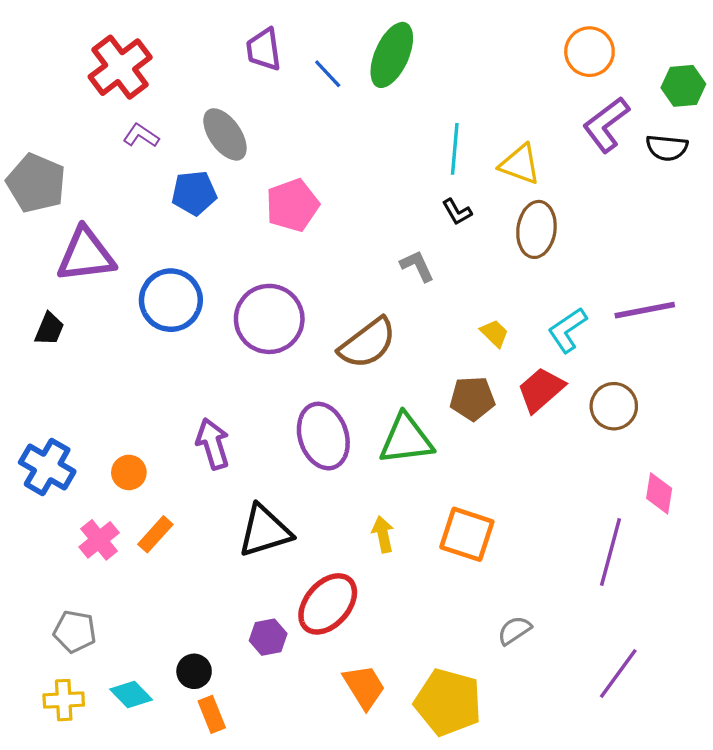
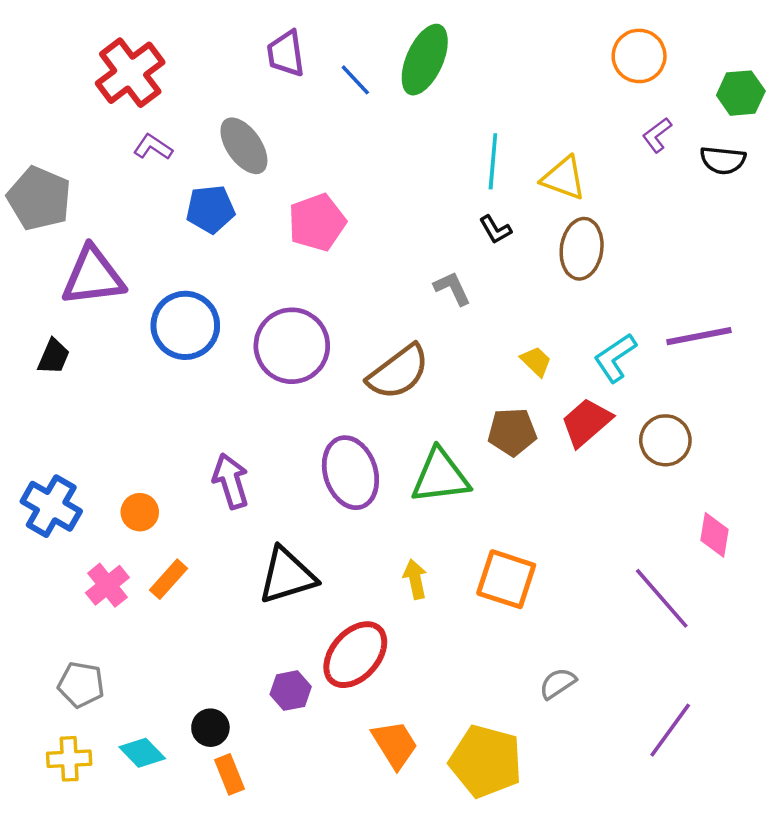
purple L-shape: (606, 125) -> (657, 135), size x0.6
purple line: (610, 552) -> (662, 598), turned -56

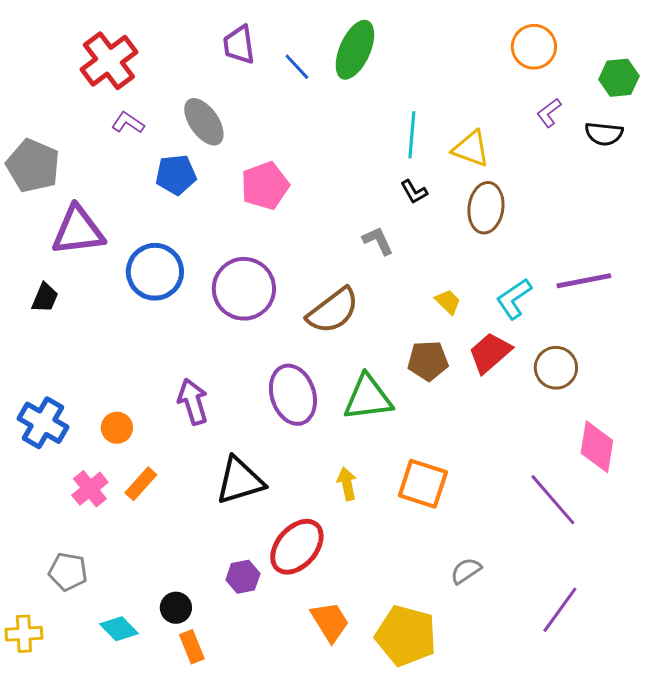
pink diamond: (714, 535) -> (597, 447), size x1.4
yellow cross: (69, 759) -> (24, 634), moved

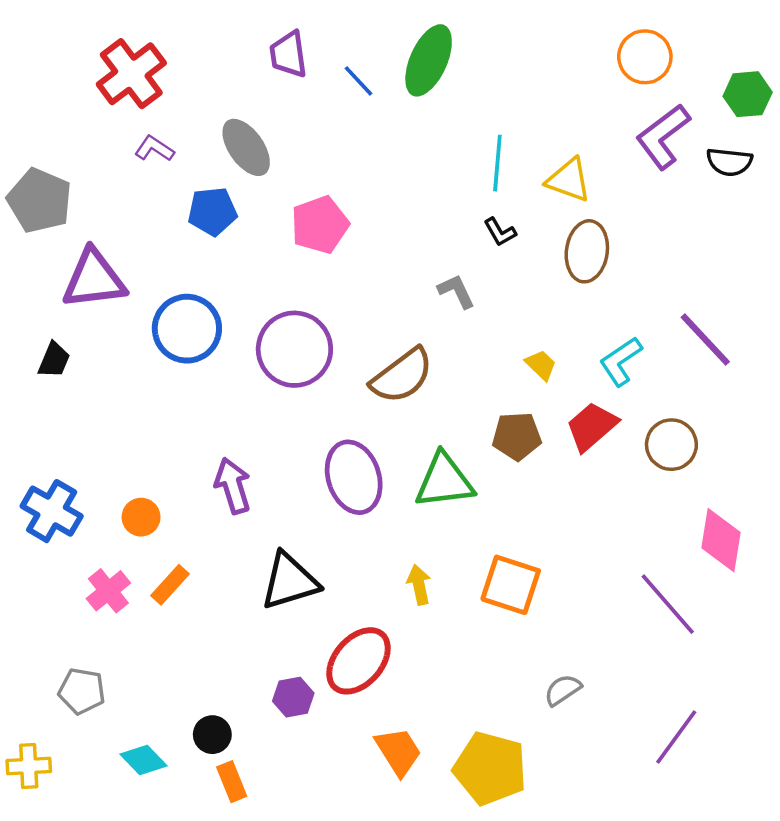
purple L-shape: (549, 113) -> (663, 137), size x1.8
purple line: (584, 281) -> (705, 340), turned 58

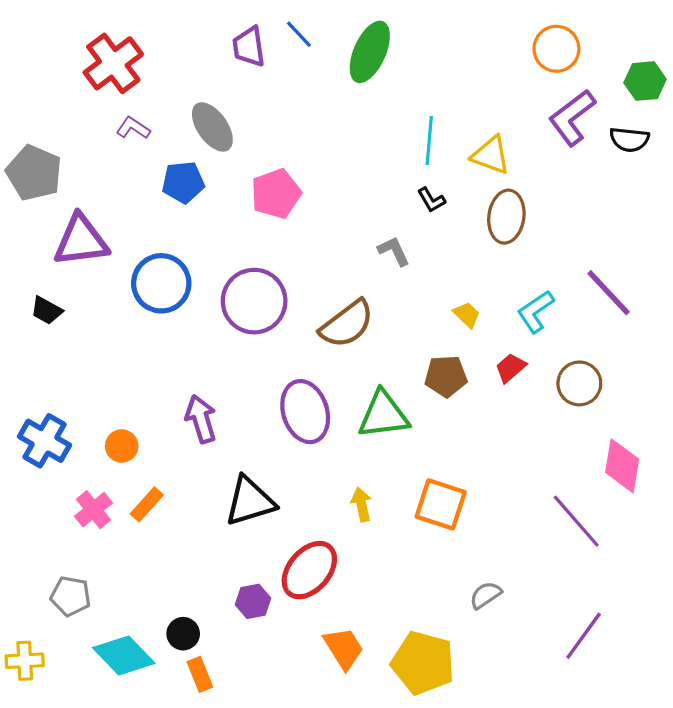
blue line: (359, 81) -> (299, 34), moved
black trapezoid: (54, 360) -> (47, 310), turned 96
red trapezoid: (592, 426) -> (511, 368), size x0.7
cyan diamond: (143, 760) -> (124, 656), size x1.5

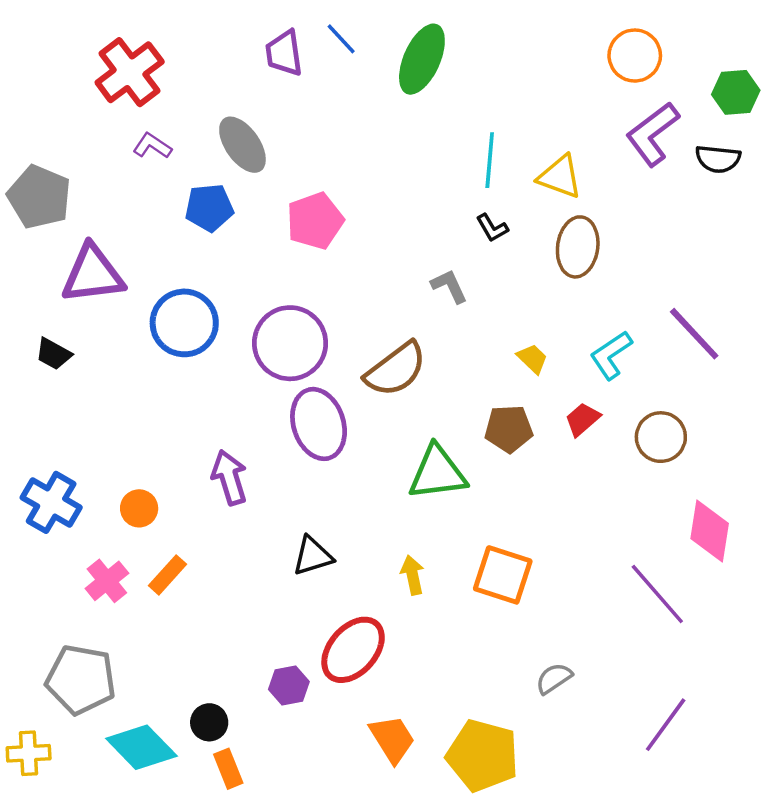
purple ellipse: (305, 412) -> (319, 424), moved
black triangle: (250, 501) -> (313, 556), moved, size x0.7
gray pentagon: (71, 596) -> (81, 680), size x1.5

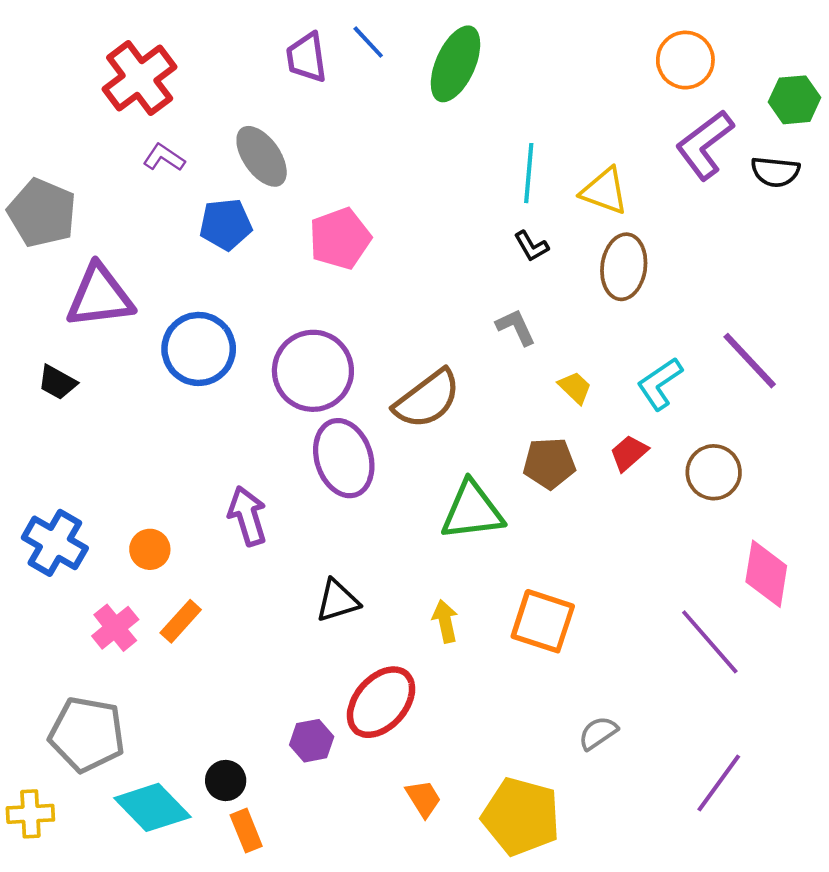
gray L-shape: (449, 286) -> (516, 327), moved
orange trapezoid: (392, 739) -> (423, 798), size x0.7

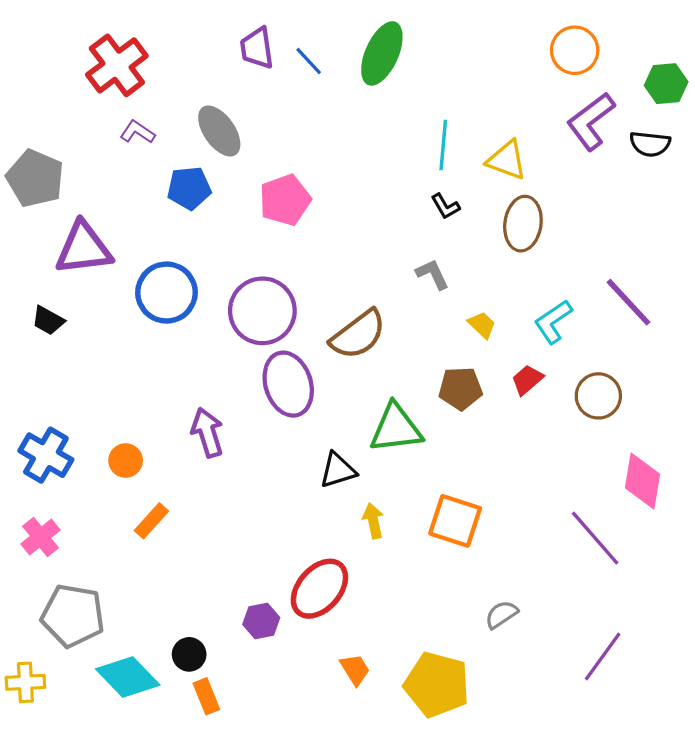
blue line: (368, 42) -> (309, 61), moved
black triangle: (337, 601) -> (338, 470), moved
pink cross: (115, 628) -> (41, 537), moved

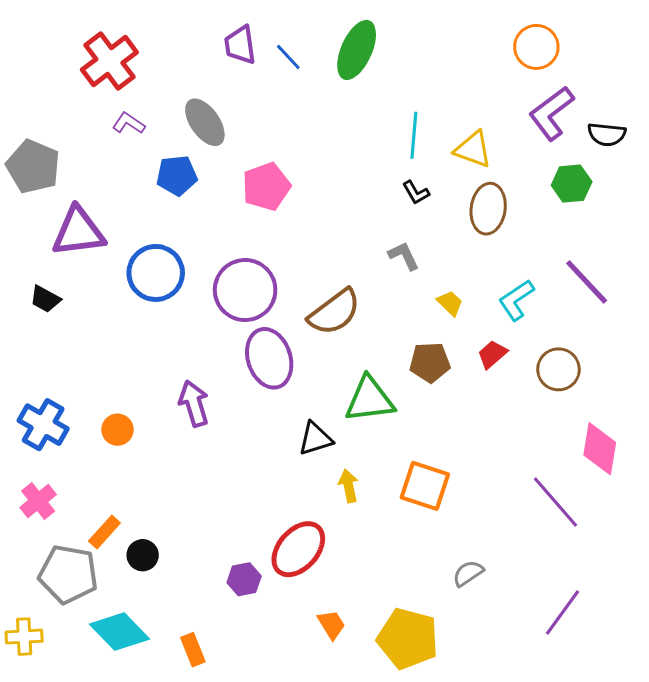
green hexagon: (666, 84) -> (572, 184), moved
orange rectangle: (151, 521) -> (104, 532), moved
black circle: (189, 654) -> (143, 555), moved

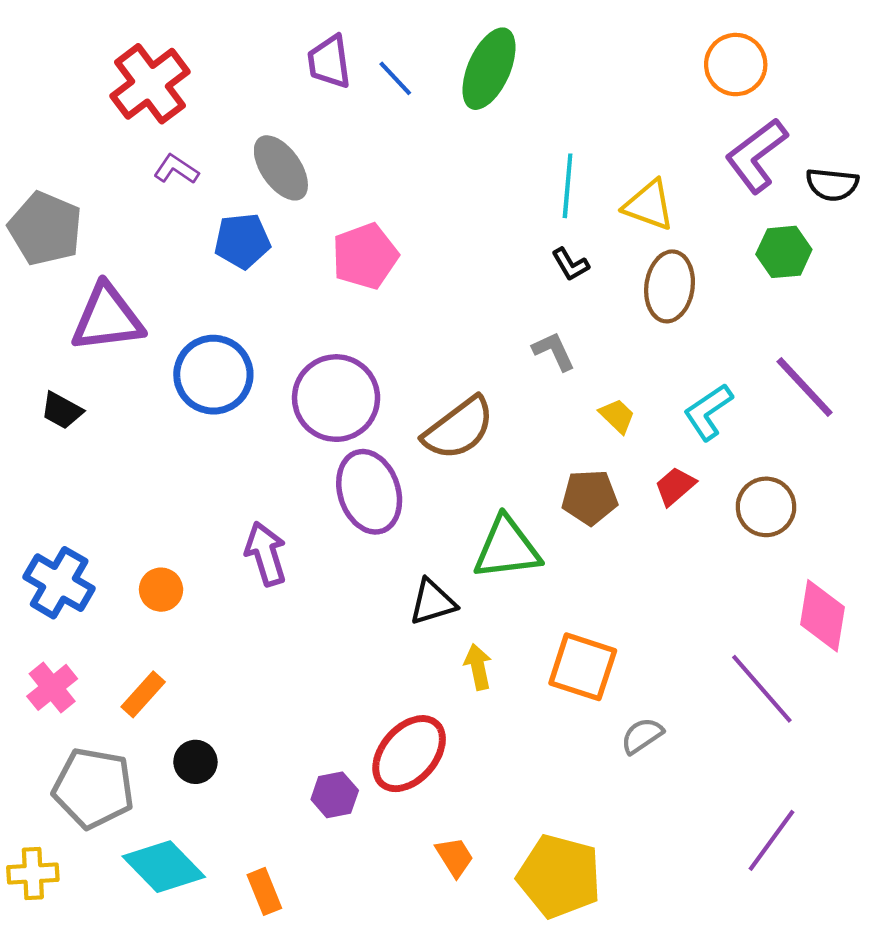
orange rectangle: (104, 532) -> (143, 694), moved
gray semicircle: (468, 573) -> (642, 736), moved

